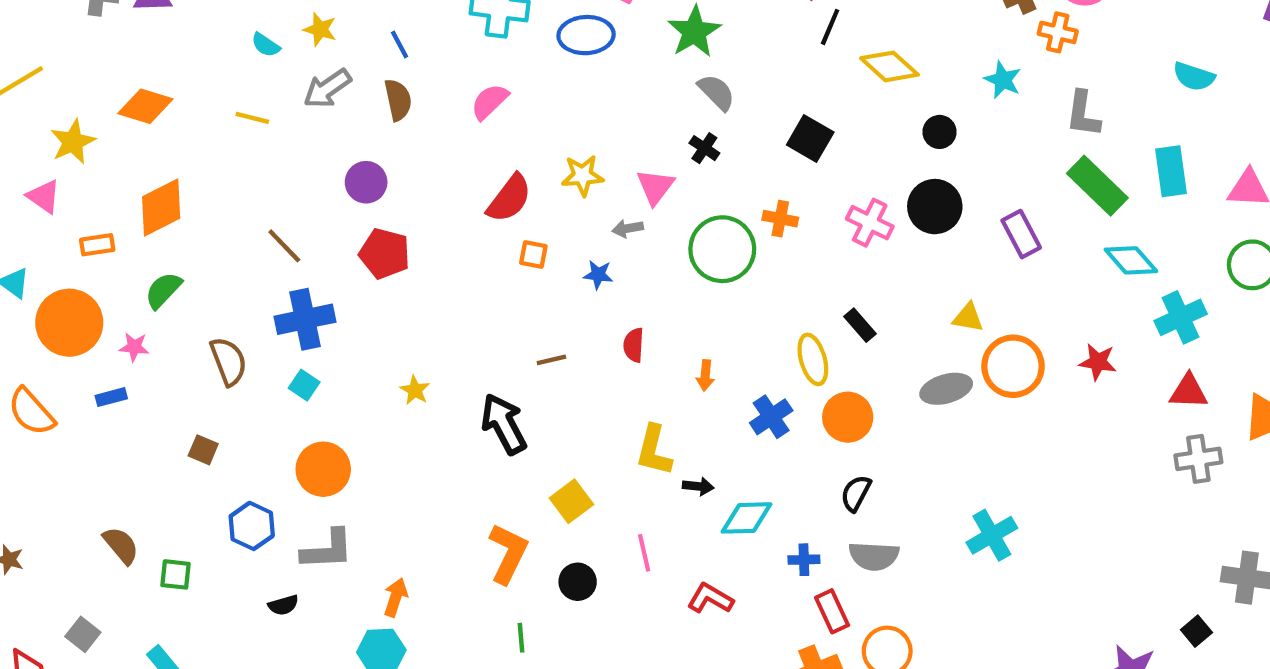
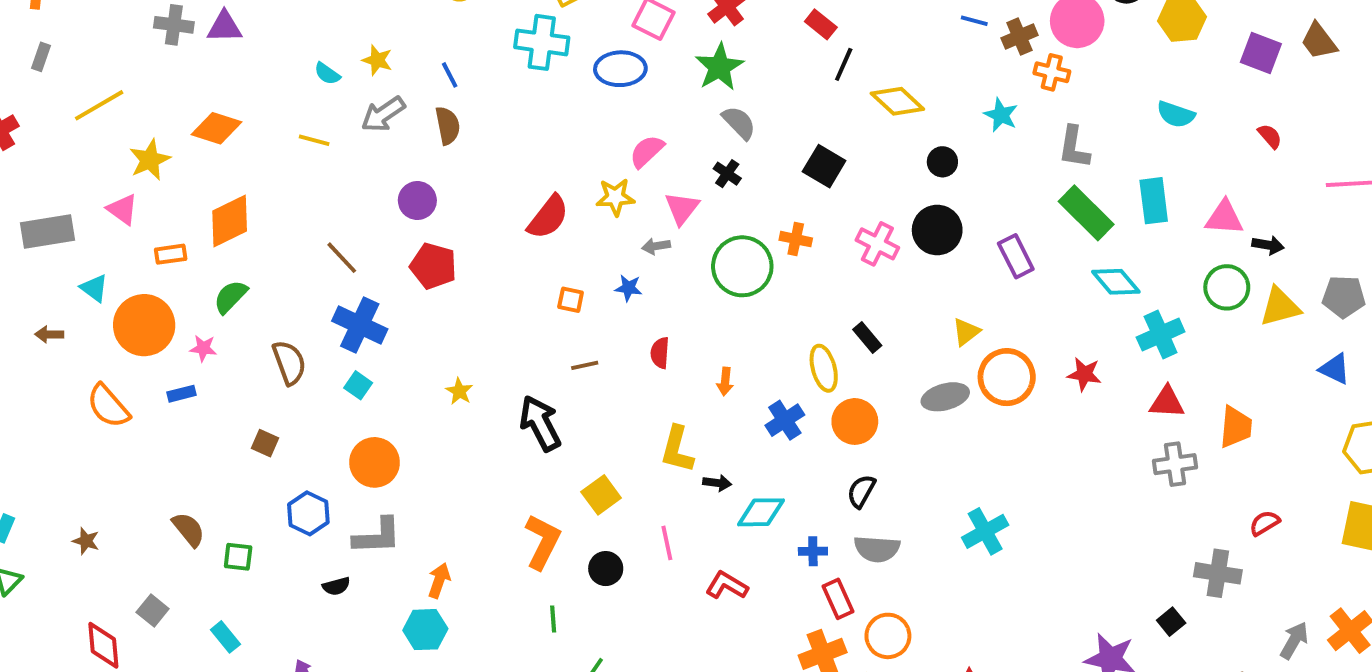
pink semicircle: (490, 102) -> (647, 151), moved
orange square: (533, 255) -> (571, 300), moved
yellow triangle: (968, 318) -> (966, 332), turned -48
blue cross: (305, 319) -> (360, 325), turned 36

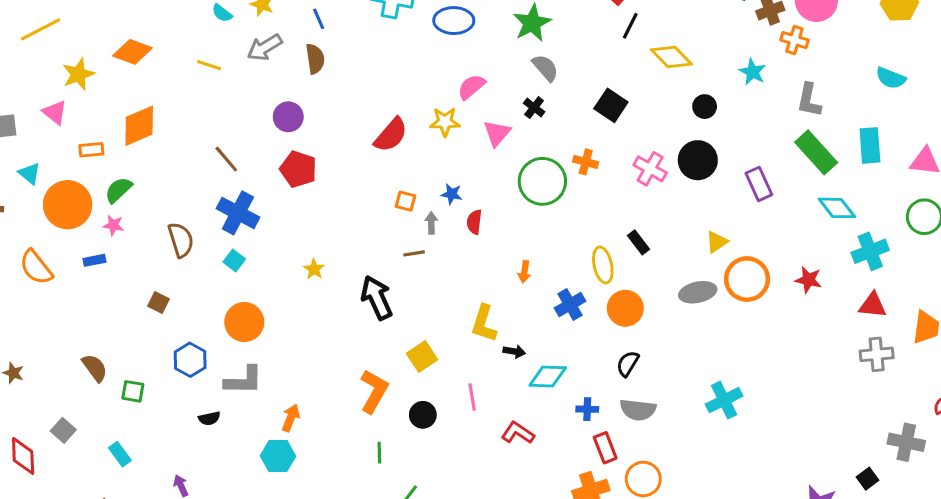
gray arrow: (656, 246) -> (431, 223), moved, turned 95
green semicircle: (230, 297) -> (118, 190), moved
red semicircle: (660, 353) -> (474, 222), moved

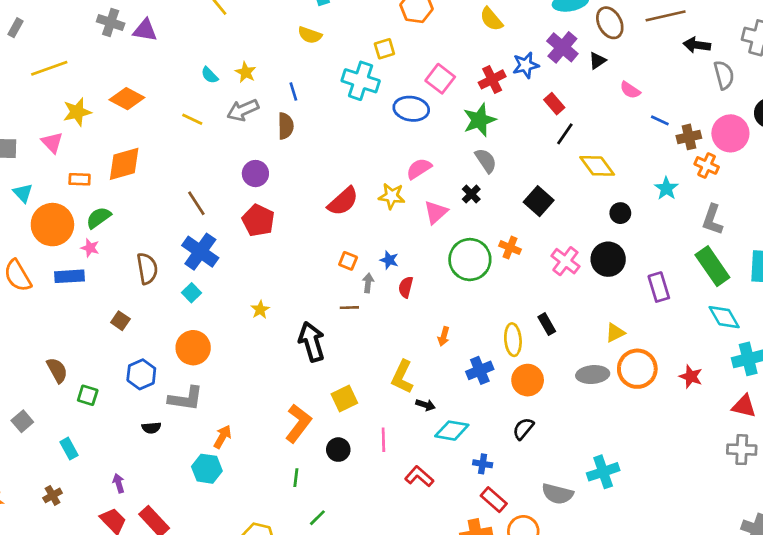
blue rectangle: (95, 260) -> (69, 276), size x1.5
gray semicircle: (638, 410) -> (557, 494), moved
red rectangle: (605, 448) -> (494, 500), turned -35

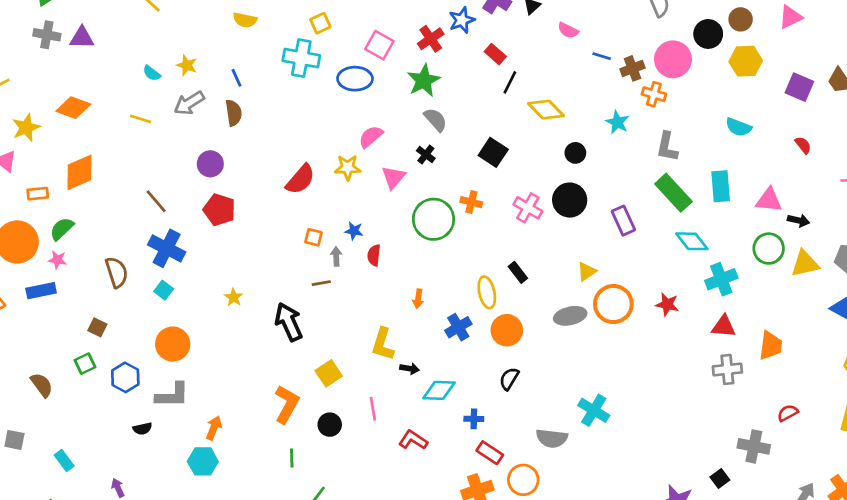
green square: (88, 395) -> (85, 364), moved, turned -35
gray square: (22, 421) -> (14, 440), turned -30
cyan cross: (603, 472) -> (594, 410), turned -32

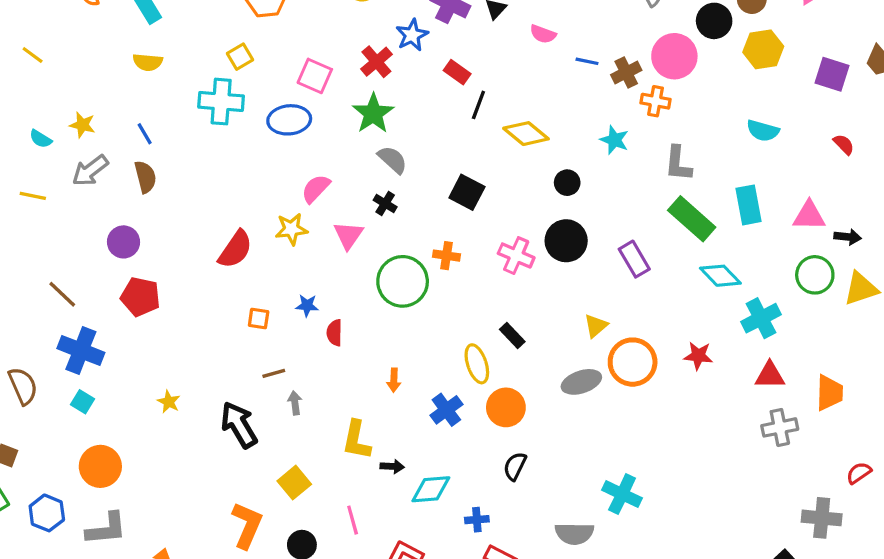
gray arrow: (336, 256) -> (295, 403), moved

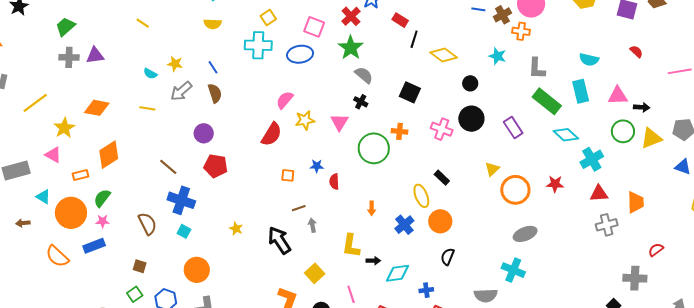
cyan semicircle: (763, 131) -> (589, 60), moved
pink semicircle: (316, 189) -> (285, 100), moved
gray ellipse: (581, 382) -> (525, 234), moved

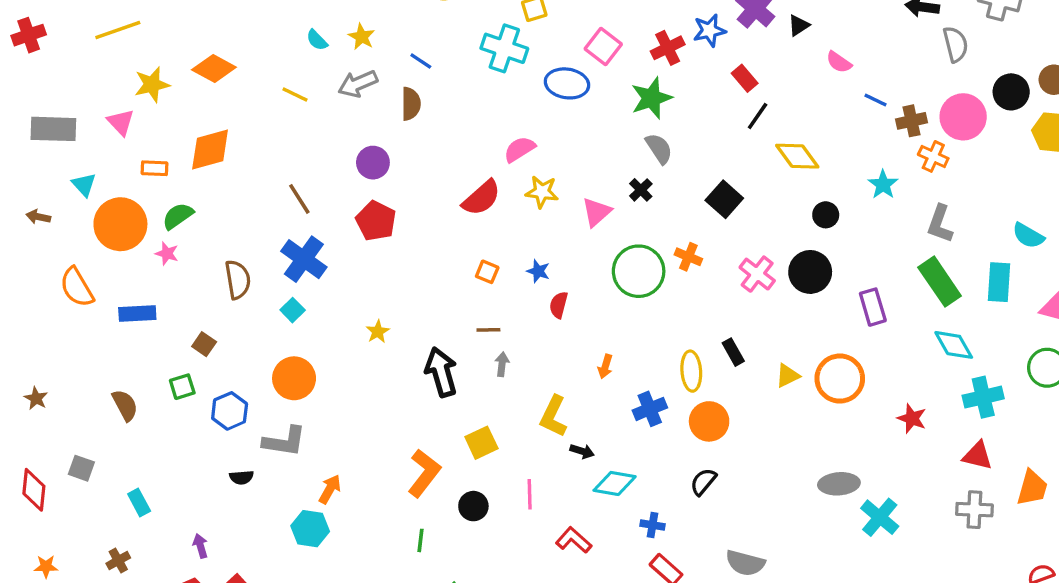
blue line: (213, 67) -> (421, 61), turned -40
yellow triangle: (492, 169) -> (787, 376), moved
orange circle: (515, 190) -> (840, 379), moved
blue rectangle: (94, 246) -> (137, 314), moved
cyan cross: (513, 270) -> (880, 517), moved

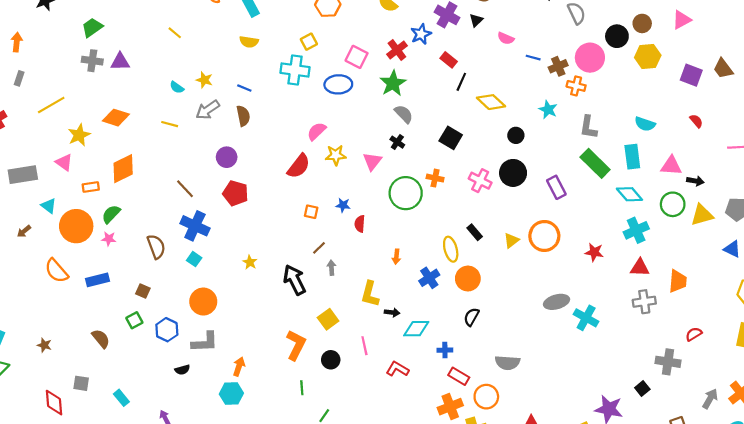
brown arrow: (38, 217) -> (24, 231), turned -40
brown line: (488, 330) -> (319, 248), turned -32
cyan diamond: (954, 345) -> (629, 194), moved

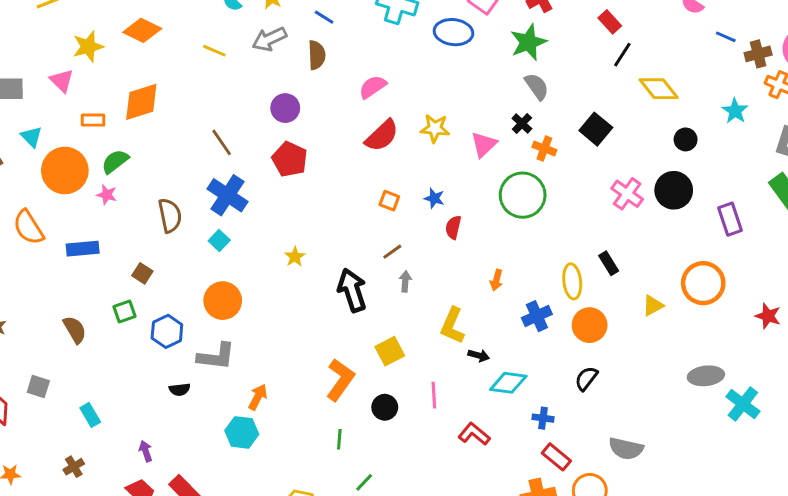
pink semicircle: (317, 131) -> (373, 87), moved
orange cross: (435, 178) -> (544, 148), moved
yellow triangle: (511, 240) -> (653, 306), moved

